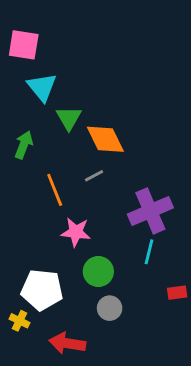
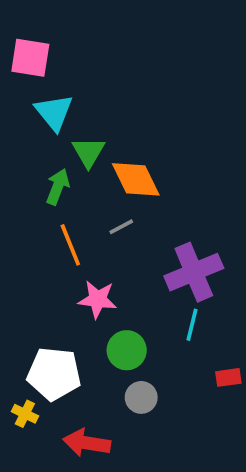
green arrow: (24, 145) -> (58, 187), moved

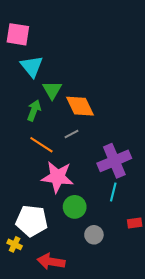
orange line: (70, 245) -> (41, 145), turned -35
pink star: (98, 299) -> (57, 177), size x1.4
gray circle: (141, 397) -> (94, 235), moved

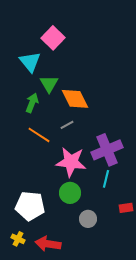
pink square: (18, 34) -> (53, 38), moved, turned 35
pink star: (57, 177) -> (71, 162), moved
yellow cross: (15, 244) -> (18, 239), moved

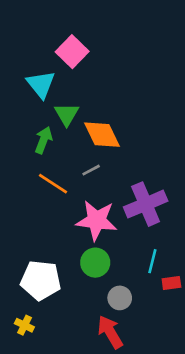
cyan line: (106, 179) -> (152, 261), moved
red arrow: (48, 244) -> (110, 332), moved, turned 50

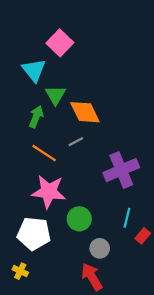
pink star: (97, 220) -> (49, 192), moved
red rectangle: (171, 283) -> (143, 236), turned -42

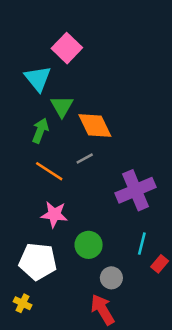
pink star: (49, 192) -> (54, 214), size x0.7

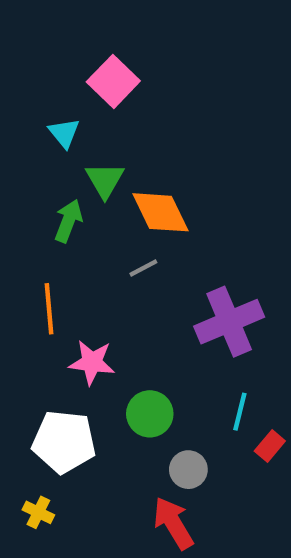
cyan triangle: (38, 79) -> (64, 133), size x0.7
orange line: (49, 171) -> (49, 309), moved, turned 52

